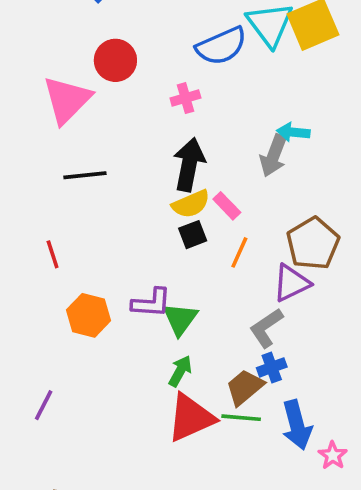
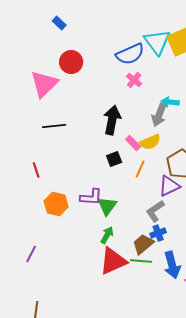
pink cross: (185, 98) -> (134, 80), moved, turned -35
yellow semicircle: (191, 204) -> (150, 142), moved

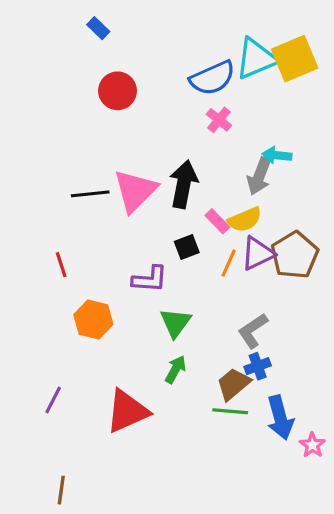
cyan triangle: (157, 42) -> (256, 59), turned 44
pink triangle: (44, 84) -> (135, 191), moved
purple triangle: (169, 186) -> (258, 253), moved
purple L-shape: (91, 197) -> (150, 279), moved
red triangle: (113, 261) -> (127, 411), moved

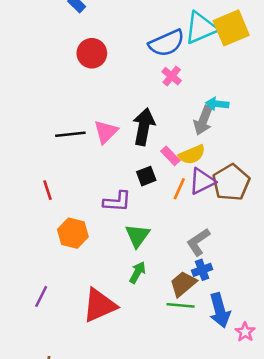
pink triangle: (135, 191) -> (106, 132), size x0.7

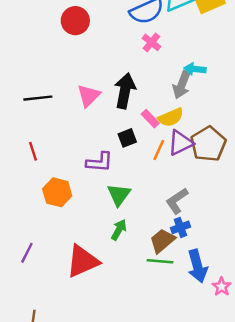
black line: (70, 134) -> (38, 98), moved

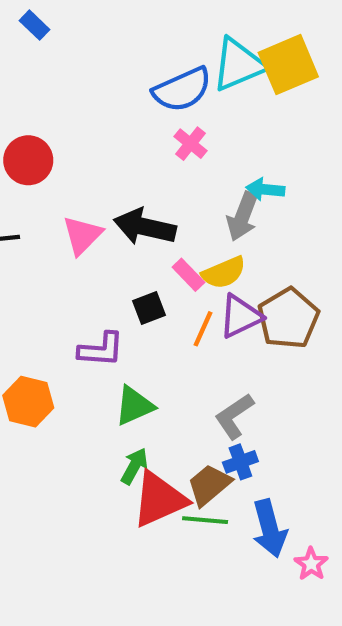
red circle: (75, 21) -> (28, 160), moved
black arrow: (125, 91) -> (145, 227), turned -88
green triangle: (119, 195) -> (134, 406), turned 30
red triangle: (83, 261) -> (159, 499), moved

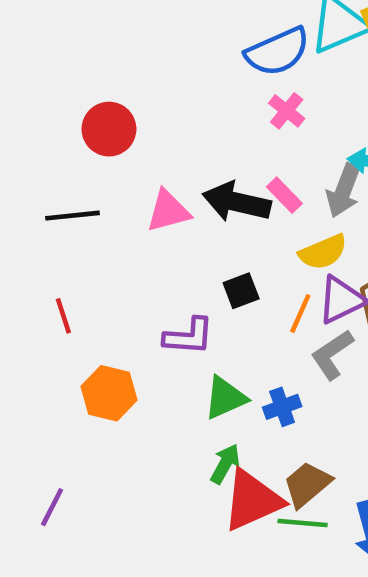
pink triangle: (82, 235) -> (168, 211), turned 30
pink rectangle: (188, 275) -> (284, 195), moved
gray L-shape: (234, 416) -> (332, 355), moved
blue cross: (240, 462) -> (282, 407), moved

